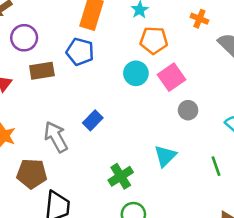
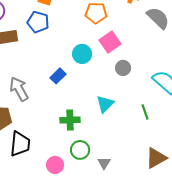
cyan circle: (136, 73) -> (82, 54), moved
blue rectangle: (93, 120) -> (58, 76), moved
green cross: (121, 176) -> (70, 120), turned 30

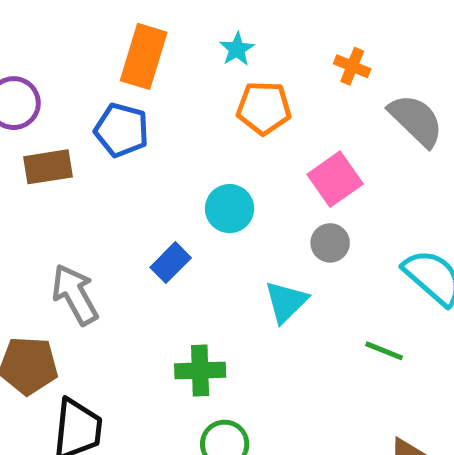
pink square: (110, 42) -> (335, 179), moved
cyan triangle: (105, 104) -> (286, 302), moved
green line: (145, 112) -> (384, 351), turned -49

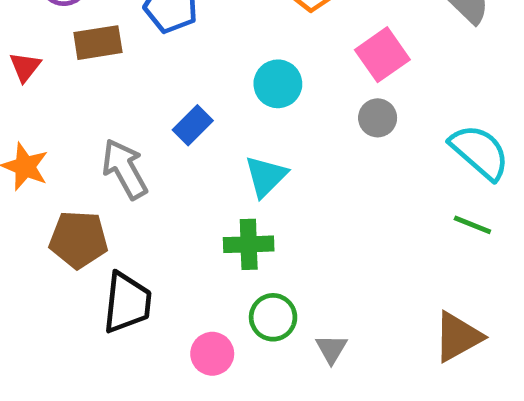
blue rectangle: (171, 263) -> (193, 125), moved
cyan triangle: (286, 302) -> (266, 176), moved
green line: (384, 351) -> (472, 225), moved

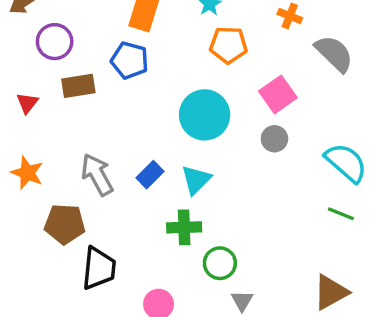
cyan circle: (278, 84) -> (205, 115), size x1.5
blue rectangle: (193, 125) -> (150, 175), moved
green circle: (273, 317) -> (220, 263), moved

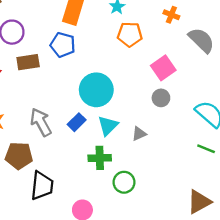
cyan circle: (205, 115) -> (96, 90), moved
gray triangle: (242, 301) -> (139, 134), moved, turned 35

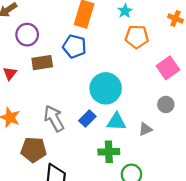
gray circle: (161, 98) -> (166, 104), moved
cyan triangle: (108, 126) -> (116, 122), turned 48

